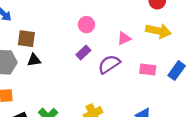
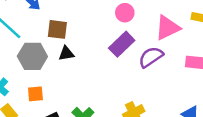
pink triangle: (124, 38) -> (167, 28), size x1.6
purple rectangle: (83, 52) -> (122, 44), size x1.5

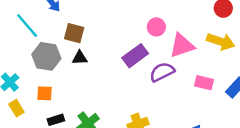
pink circle: (125, 13) -> (156, 27), moved

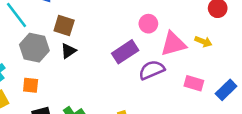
yellow arrow: (221, 41) -> (203, 42), moved, size x0.6
black triangle: (80, 58) -> (68, 51), turned -35

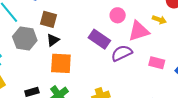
yellow arrow: (203, 42) -> (159, 20), moved
purple rectangle: (125, 52) -> (99, 39), turned 70
orange square: (31, 85) -> (61, 63), moved, size x1.6

